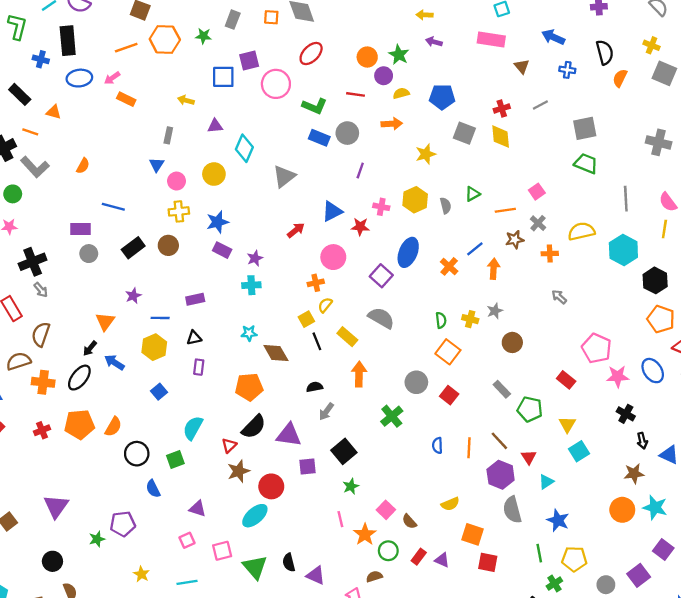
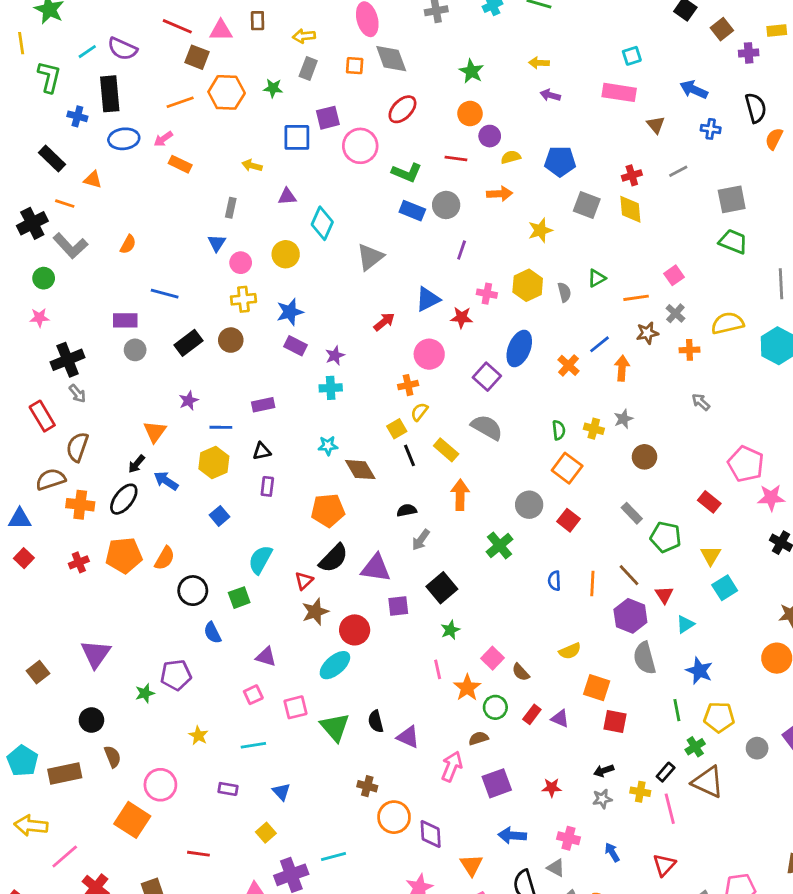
green star: (399, 55) -> (471, 71), moved

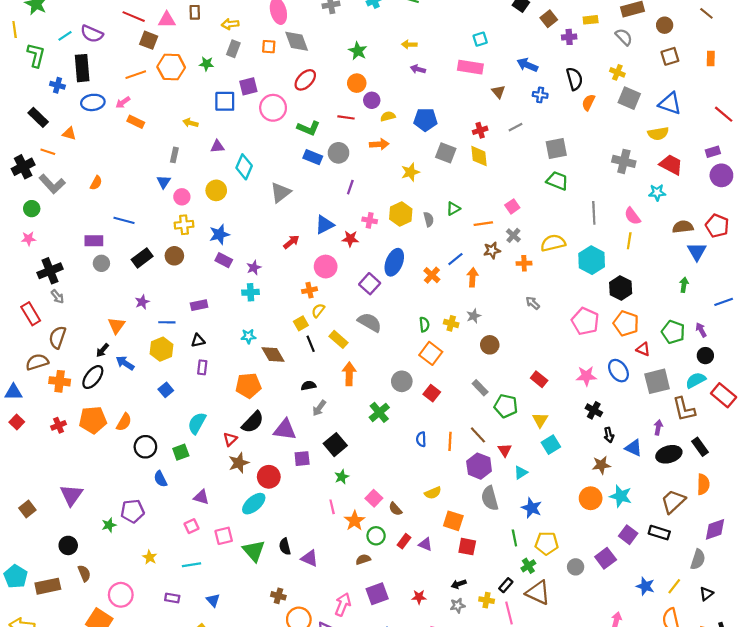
pink pentagon: (746, 464) -> (585, 321), moved
pink arrow: (452, 766) -> (343, 604), moved

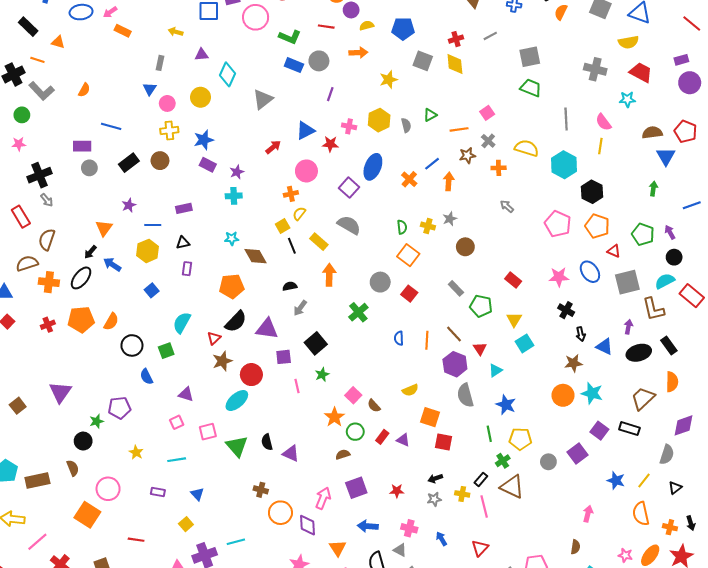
yellow semicircle: (553, 243) -> (527, 148), turned 30
pink line: (332, 507) -> (297, 386), moved
black circle: (68, 545) -> (83, 441), moved

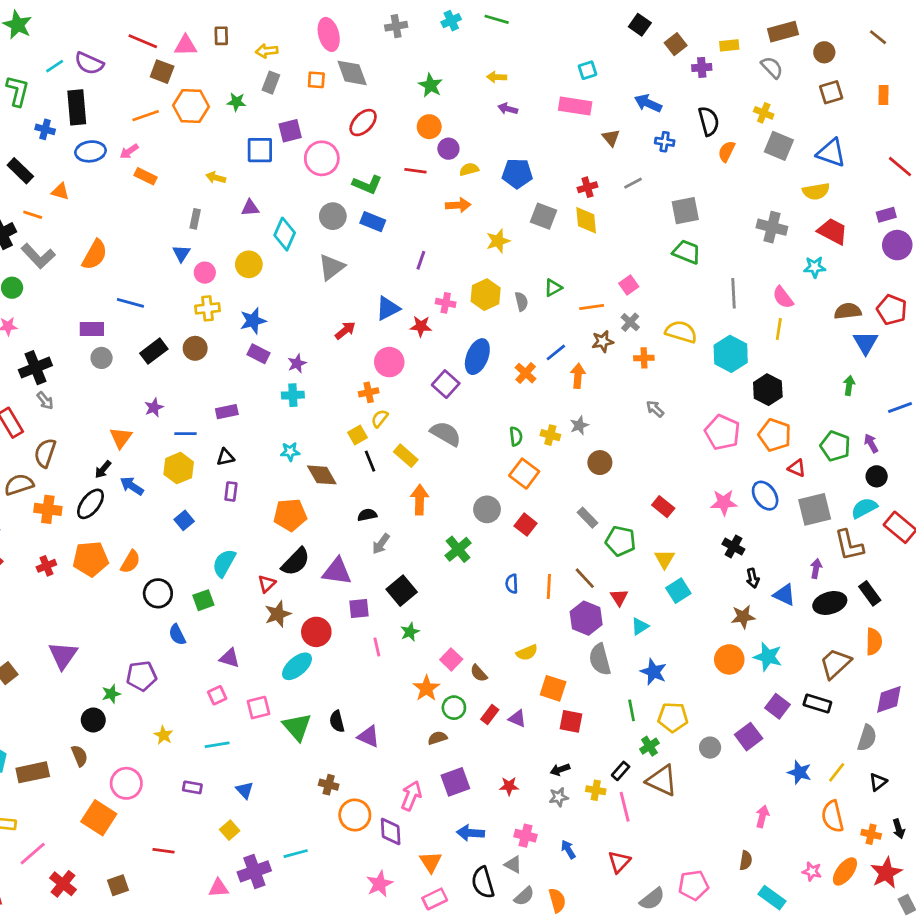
gray circle: (319, 61) -> (333, 216), moved
orange semicircle: (84, 90) -> (95, 255), size x1.6

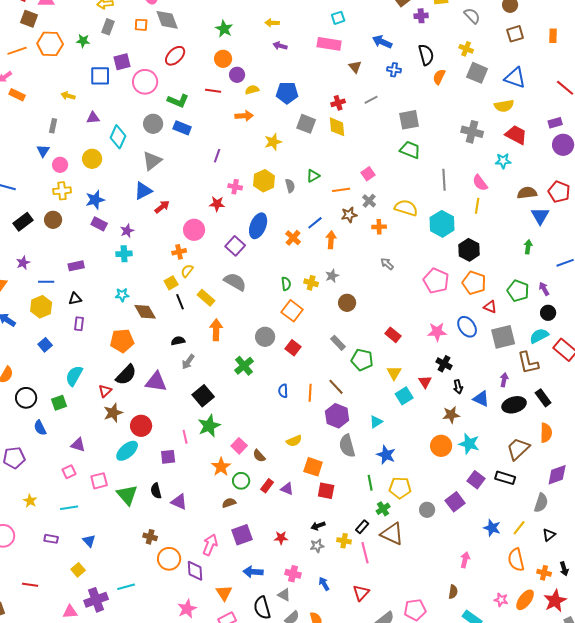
blue triangle: (388, 308) -> (143, 191), moved
red triangle: (619, 597) -> (425, 382), moved
purple square: (359, 608) -> (168, 457), moved
green star: (410, 632) -> (209, 426), size x1.6

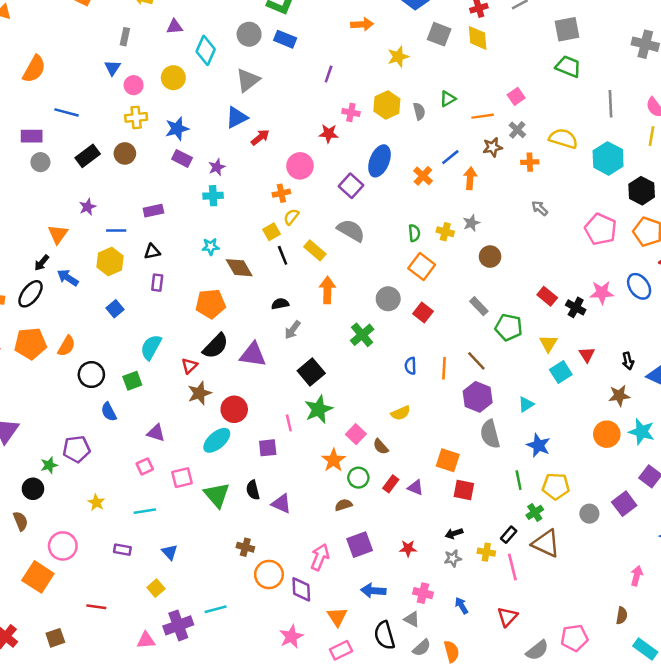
black cross: (444, 364) -> (576, 307), moved
yellow semicircle: (294, 441) -> (401, 413), moved

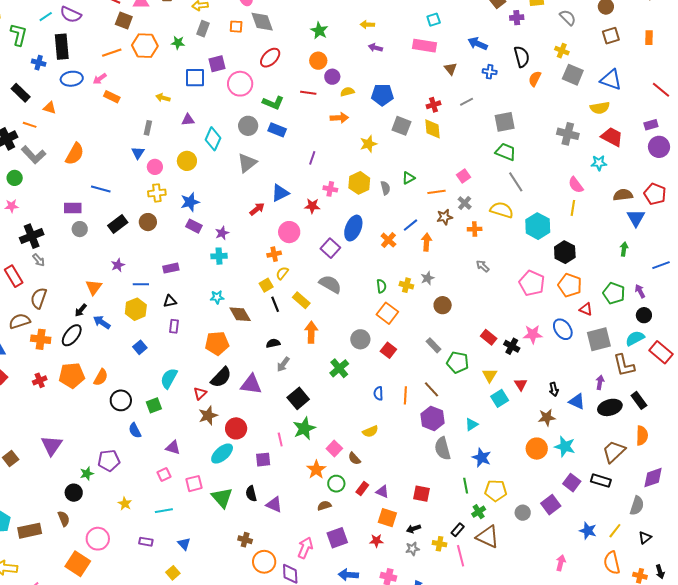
gray line: (610, 104) -> (516, 182), moved, turned -30
blue triangle: (237, 117) -> (280, 193), moved
orange square: (448, 460) -> (387, 518), moved

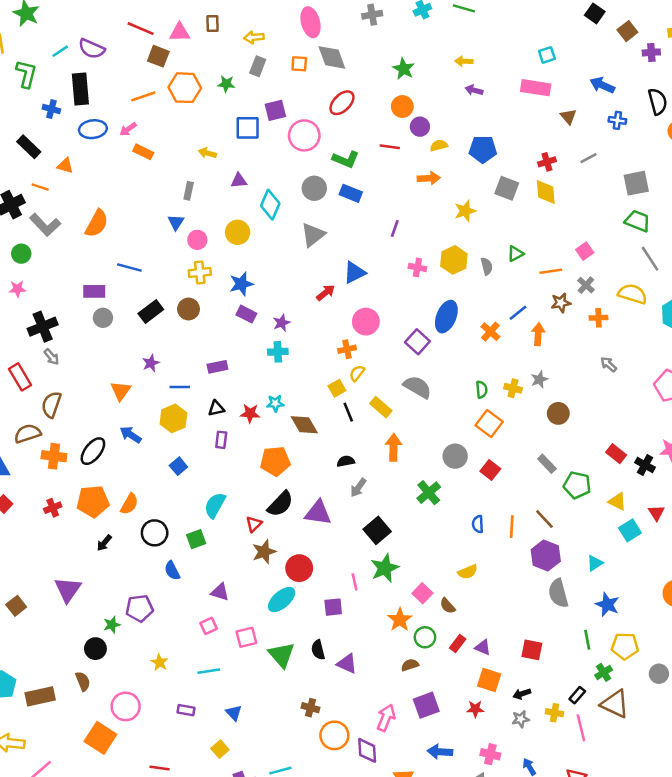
red star: (312, 206) -> (250, 413), moved
black arrow: (81, 310) -> (104, 543), moved
yellow triangle: (490, 375) -> (617, 501), turned -35

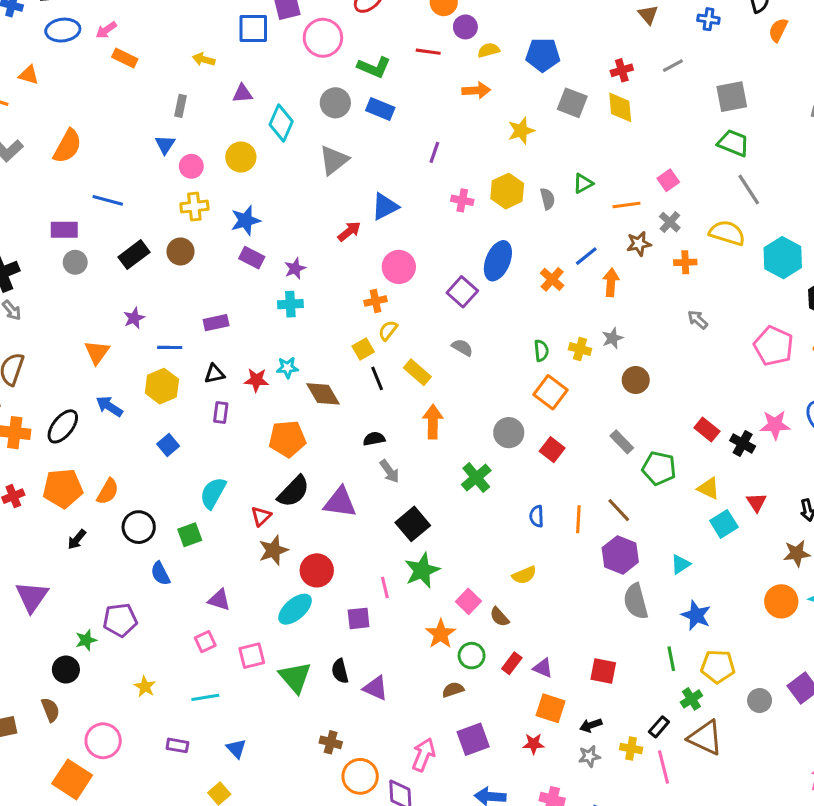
gray semicircle: (417, 387) -> (462, 347), size x0.6
gray arrow: (358, 488) -> (390, 471), turned -72

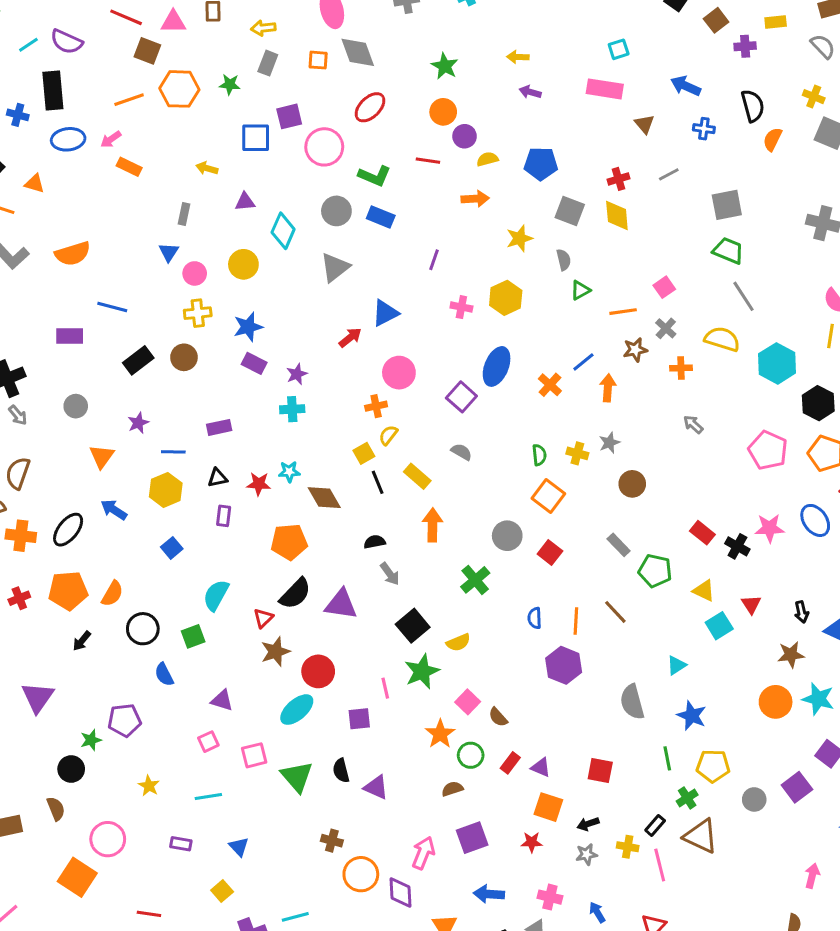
orange semicircle: (67, 146) -> (73, 254), turned 44
gray semicircle: (547, 199) -> (564, 260), moved
gray circle: (75, 262) -> (76, 406), moved
purple hexagon: (620, 555) -> (564, 665), moved
yellow semicircle: (524, 575) -> (458, 642), moved

